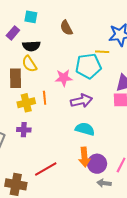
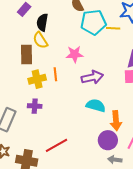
black semicircle: (31, 46) -> (42, 22), turned 102
cyan pentagon: (88, 66) -> (93, 22), moved
orange arrow: (84, 157) -> (116, 121), moved

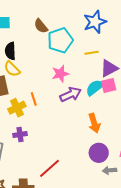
yellow line: (113, 28) -> (91, 53), moved
pink star: (75, 54) -> (60, 74), moved
cyan semicircle: (96, 105) -> (95, 88), moved, turned -42
orange arrow: (116, 121) -> (94, 123), moved

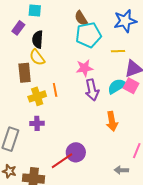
brown semicircle: (41, 26) -> (81, 18), moved
pink square: (109, 86) -> (131, 86), turned 35
purple arrow: (71, 94) -> (92, 90), turned 95
purple circle: (99, 153) -> (76, 152), moved

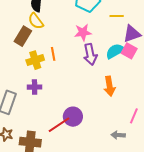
brown rectangle: (25, 73) -> (23, 36), turned 36

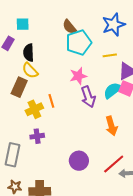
red line: (59, 125) -> (114, 164), moved

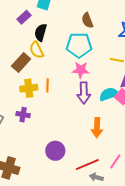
cyan pentagon: (79, 43) -> (79, 45), moved

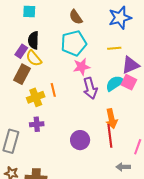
purple rectangle: (24, 17) -> (21, 51), moved
purple circle: (55, 151) -> (80, 140), moved
red line: (87, 165) -> (110, 136), moved, turned -60

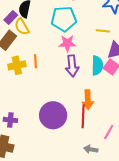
cyan semicircle: (115, 83) -> (97, 65), turned 114
purple cross: (37, 124) -> (10, 120), moved
purple circle: (80, 140) -> (53, 115), size x1.4

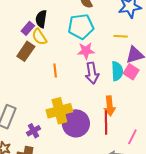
yellow cross: (17, 65) -> (59, 111), moved, size x1.4
purple cross: (10, 120) -> (34, 131), turned -32

